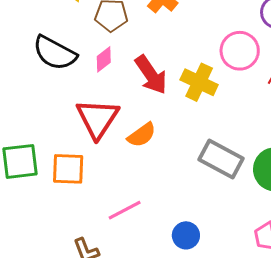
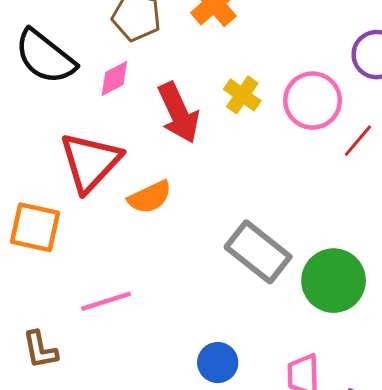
yellow cross: (199, 82) -> (242, 95), moved, size x0.7
blue circle: (186, 235) -> (218, 363), moved

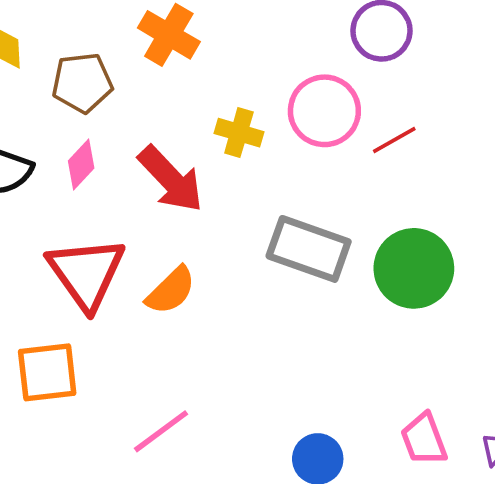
red line: (358, 141) -> (394, 140), turned 39
gray rectangle: (258, 252) -> (309, 249), moved
green circle: (334, 281) -> (414, 268), moved

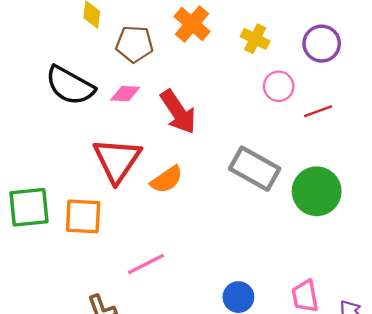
pink circle: (324, 111) -> (279, 86), size x0.7
yellow cross: (239, 133) -> (255, 39), moved
pink diamond: (81, 165) -> (125, 94), turned 40

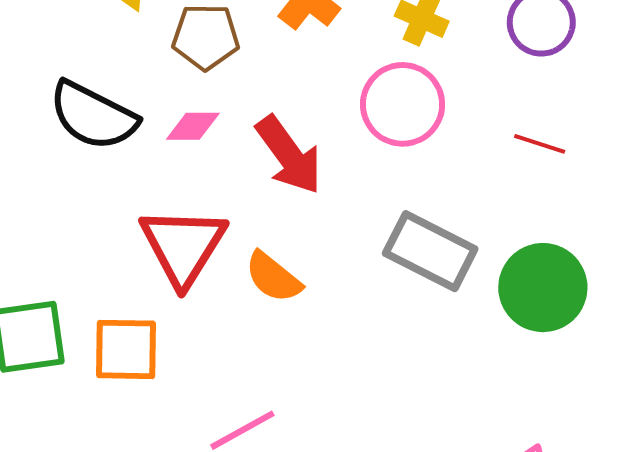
pink circle: (279, 86) -> (403, 104), moved, size x1.5
red line: (318, 111) -> (540, 144), turned 40
orange semicircle: (167, 180) -> (273, 277), turned 76

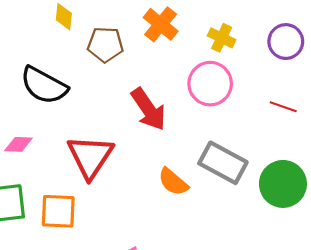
pink diamond: (193, 126) -> (18, 144), moved
orange semicircle: (273, 277) -> (173, 182), moved

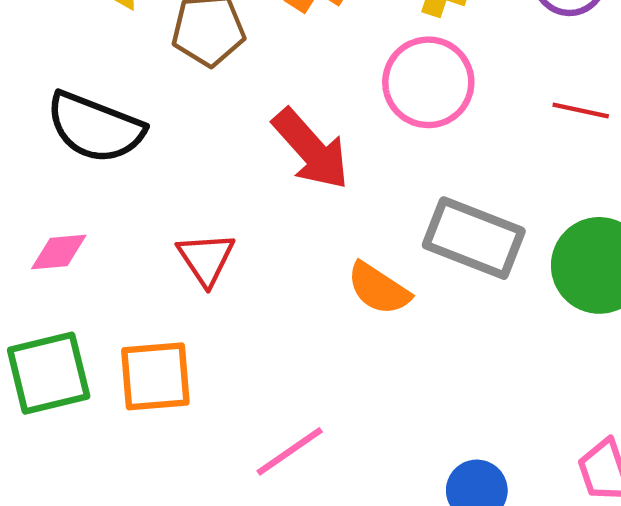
red triangle: (90, 157) -> (206, 259), size x0.6

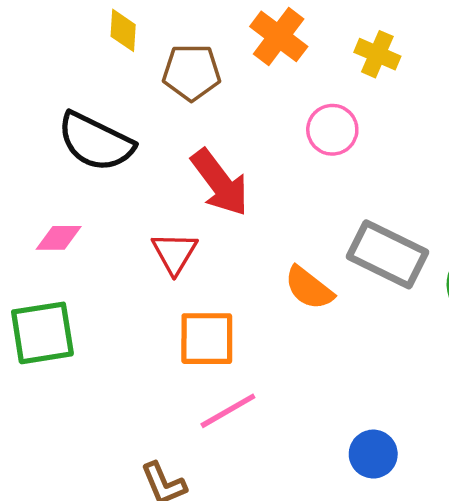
pink circle: (428, 82) -> (332, 130), moved, size x0.7
red arrow: (311, 149) -> (220, 183), moved
orange square: (155, 376) -> (207, 339), moved

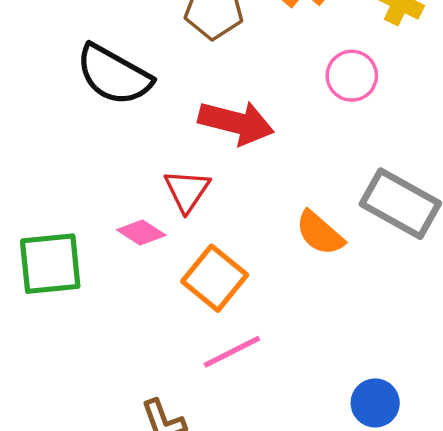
red arrow: (220, 183) -> (236, 123), turned -42
pink diamond: (59, 238) -> (141, 232), moved, turned 30
orange square: (207, 339) -> (215, 278), turned 36

